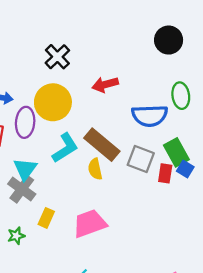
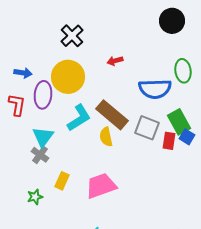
red arrow: (105, 85) -> (115, 61), size x0.7
gray cross: (22, 189) -> (40, 155), size x0.7

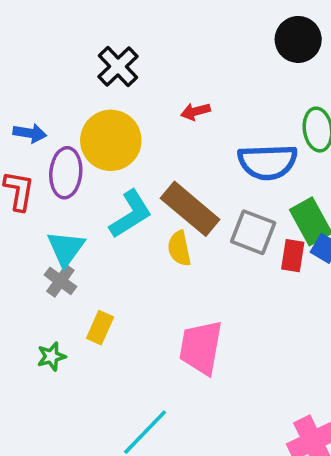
pink trapezoid: (101, 186) -> (201, 347), moved, turned -60

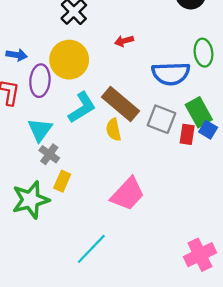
gray cross: (60, 281) -> (49, 154), moved
pink trapezoid: (201, 347) -> (128, 194), turned -147
green star: (51, 356) -> (31, 200), size x2.0

